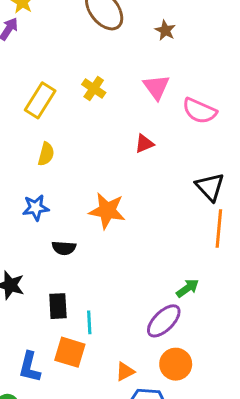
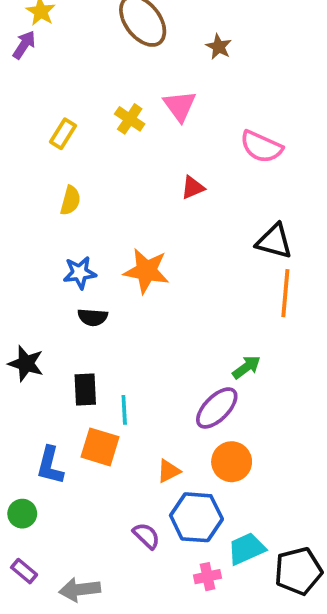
pink triangle: (156, 87) -> (180, 106), moved
yellow rectangle: (40, 100) -> (63, 134), size x0.7
black triangle: (210, 187) -> (274, 241), turned -32
blue star: (36, 208) -> (80, 273), moved

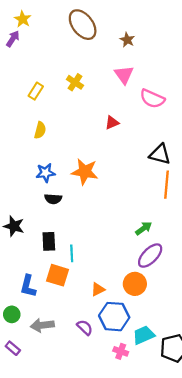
pink triangle: (180, 106) -> (124, 75), moved
purple ellipse: (217, 408) -> (150, 256), moved
pink cross: (208, 577) -> (121, 351), turned 32
gray arrow: (80, 590) -> (42, 325), moved

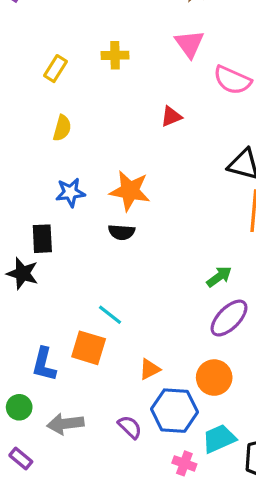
yellow cross: (75, 82) -> (115, 55), turned -35
black semicircle: (53, 199) -> (122, 232), moved
black rectangle: (49, 241) -> (42, 239), moved
cyan line: (72, 253) -> (110, 315), turned -49
orange circle: (135, 284) -> (214, 378), moved

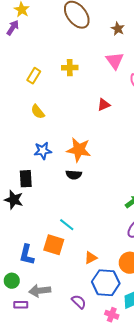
yellow semicircle: (62, 128) -> (38, 112), turned 126
purple semicircle: (130, 427) -> (79, 302), moved
purple rectangle: (21, 459) -> (21, 305), moved, turned -40

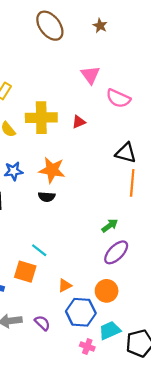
brown star: (118, 29) -> (100, 26), moved
yellow cross: (70, 68) -> (41, 118), moved, size x1.8
purple semicircle: (79, 302) -> (42, 323), moved

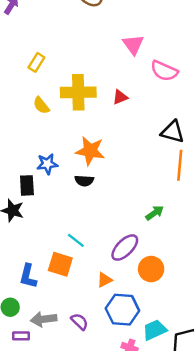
blue star: (13, 171) -> (47, 164), moved
purple ellipse: (116, 252) -> (125, 248), moved
orange circle: (107, 291) -> (151, 269), moved

